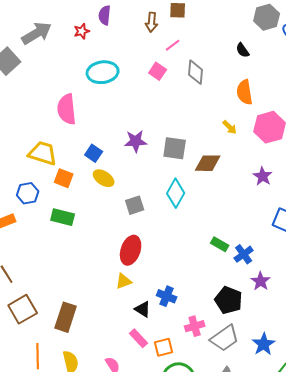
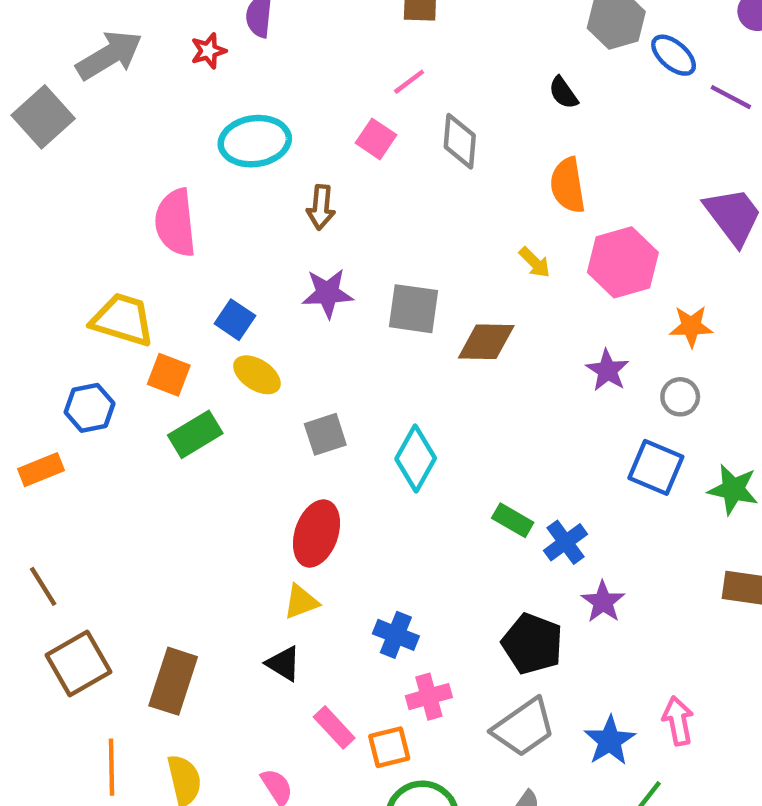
brown arrow: (152, 22) -> (321, 207), moved
cyan diamond: (176, 193) -> (416, 459), moved
green rectangle: (63, 217) -> (195, 434), moved, turned -45
black triangle: (143, 309) -> (283, 664), moved
pink cross: (195, 326) -> (429, 697), moved

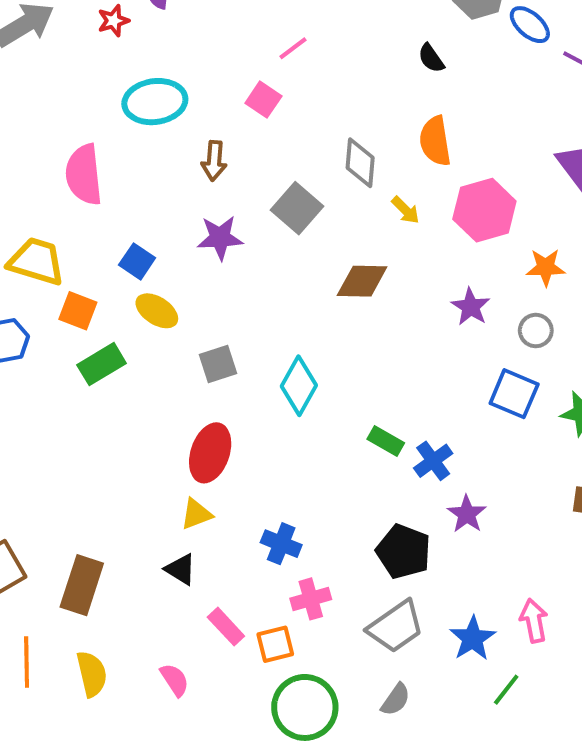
gray diamond: (460, 141) -> (360, 163), moved
gray square: (413, 309) -> (297, 208), moved, turned 33

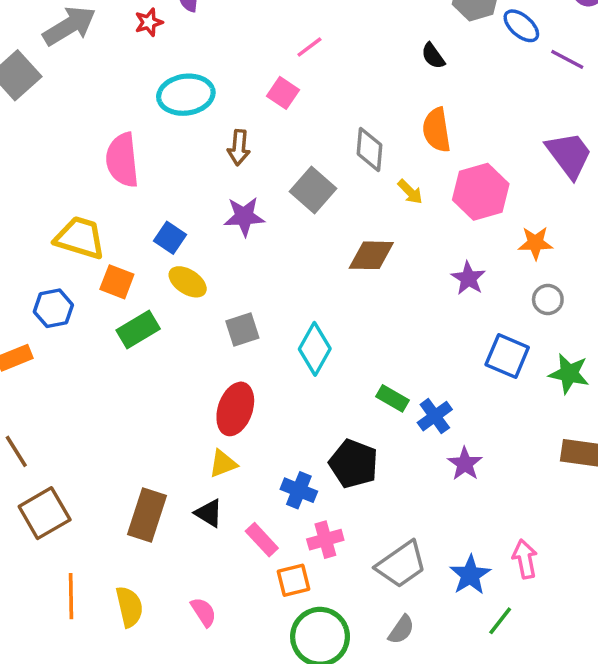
gray circle: (536, 331) -> (548, 299), moved
black pentagon: (404, 552) -> (354, 464), moved
brown rectangle: (82, 585) -> (147, 515), moved
pink rectangle: (226, 627) -> (262, 540), moved

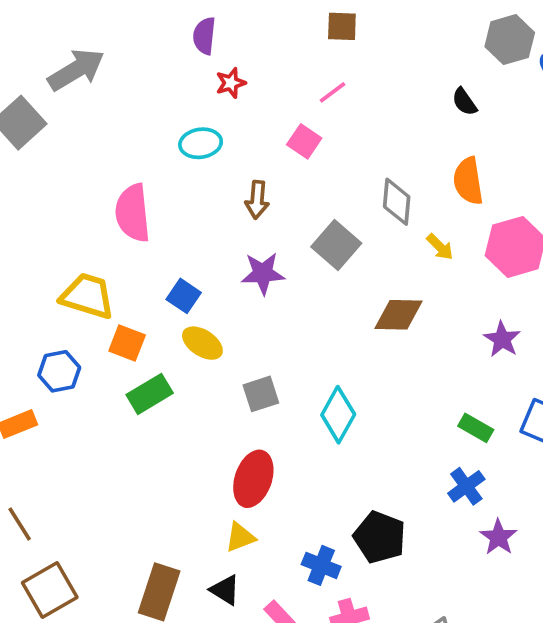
red star: (149, 22) -> (231, 83), moved
cyan ellipse: (186, 95) -> (201, 143), size x0.7
green rectangle: (392, 398) -> (476, 428), moved

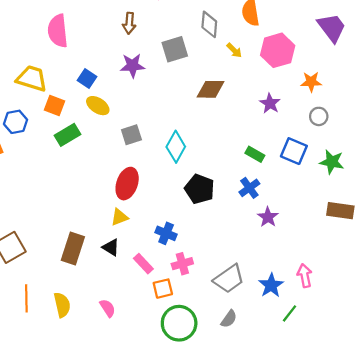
gray square: (336, 245) -> (175, 49), turned 32
black pentagon: (380, 537) -> (200, 189), moved

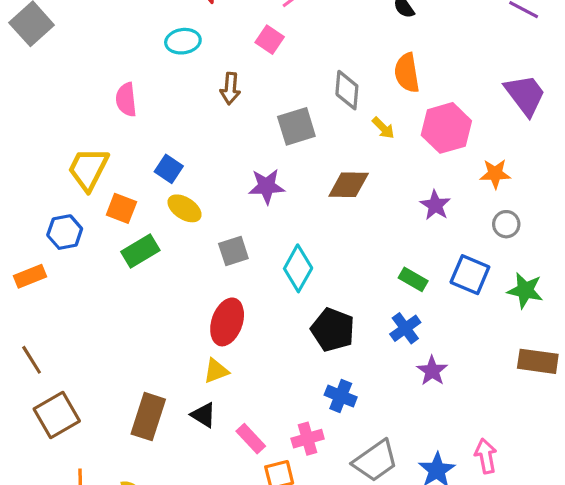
pink semicircle: (58, 31) -> (126, 100), size x0.7
purple star: (132, 66) -> (267, 186), moved
yellow trapezoid: (32, 79) -> (88, 169), turned -80
blue cross: (166, 233) -> (341, 396), moved

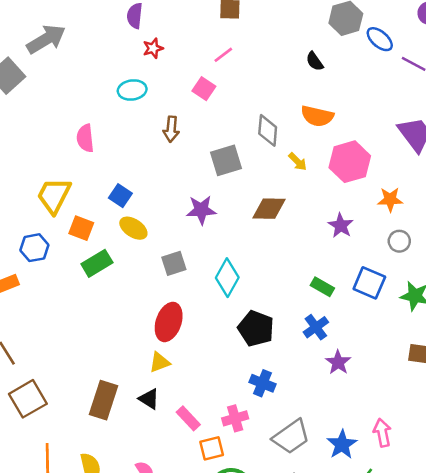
orange semicircle: (407, 73) -> (317, 116), turned -68

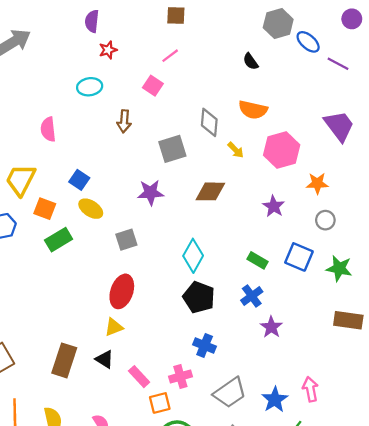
cyan diamond: (227, 278) -> (193, 256), moved

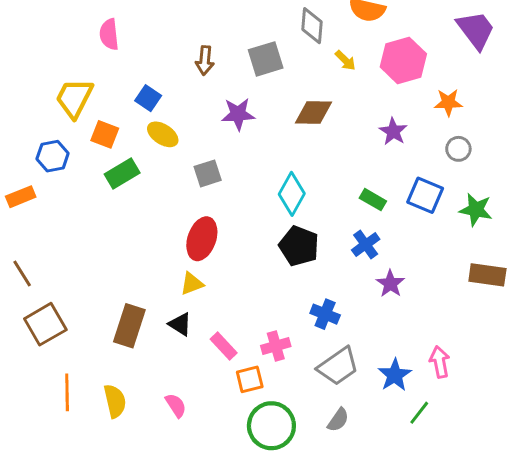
brown arrow: (124, 121) -> (205, 60), moved
blue cross: (205, 345) -> (325, 314), moved

